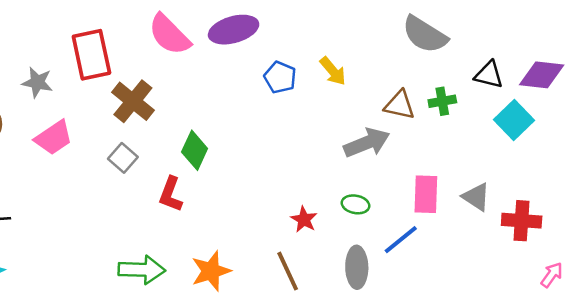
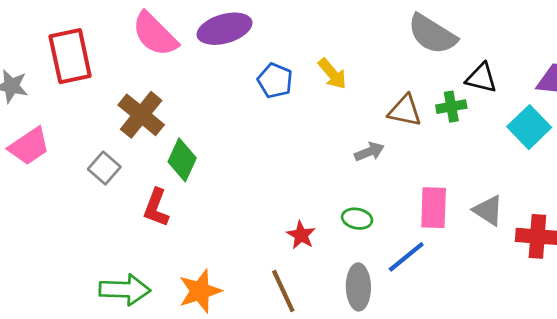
black triangle: (489, 75) -> (481, 78), moved
brown cross: (133, 101) -> (141, 115), moved
gray arrow: (367, 143) -> (369, 152), size x0.6

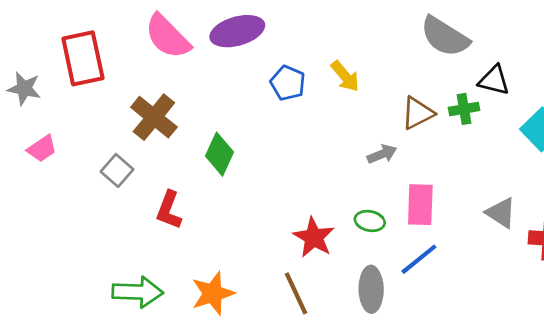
brown triangle: (405, 111) -> (418, 113), turned -39
pink trapezoid: (29, 146) -> (42, 149), size x0.7
green diamond: (182, 160) -> (220, 154), moved
pink rectangle: (434, 208) -> (420, 205), moved
red star: (301, 235) -> (314, 237), size x1.4

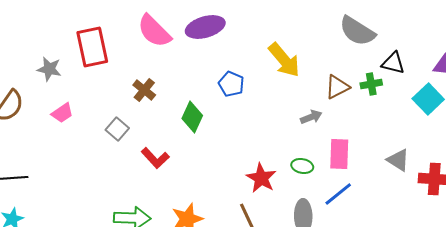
yellow arrow: (345, 76) -> (284, 60), size x1.5
blue pentagon: (288, 83) -> (231, 84), moved
brown cross: (154, 117) -> (144, 90), size x0.7
red L-shape: (169, 210) -> (155, 158), turned -64

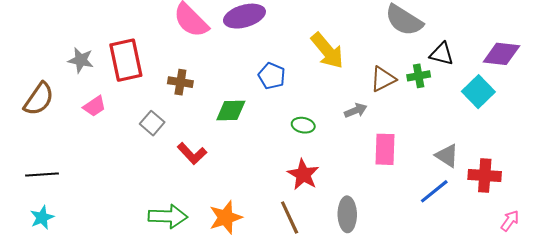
red rectangle: (92, 47) -> (126, 60), moved
brown cross: (144, 90) -> (180, 82), turned -30
green diamond: (192, 117) -> (231, 110), turned 64
green ellipse: (302, 166) -> (303, 125), moved
blue line: (338, 194) -> (434, 191), moved

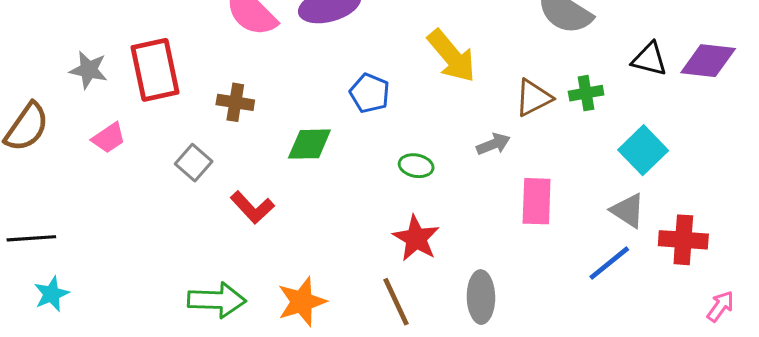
black triangle: (442, 54) -> (649, 59), moved
cyan square: (478, 92) -> (643, 150), moved
cyan star: (42, 217) -> (51, 294), moved

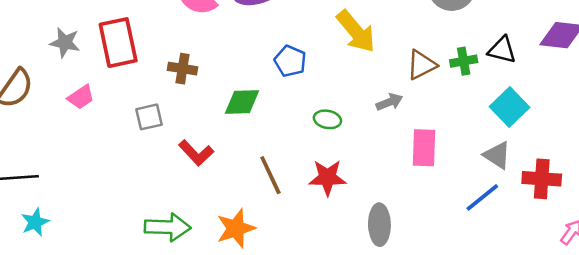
black triangle: (649, 59) -> (502, 50), moved
gray square: (194, 163) -> (149, 117), turned 36
red star: (416, 238) -> (327, 178), turned -30
brown line: (396, 302) -> (270, 175), moved

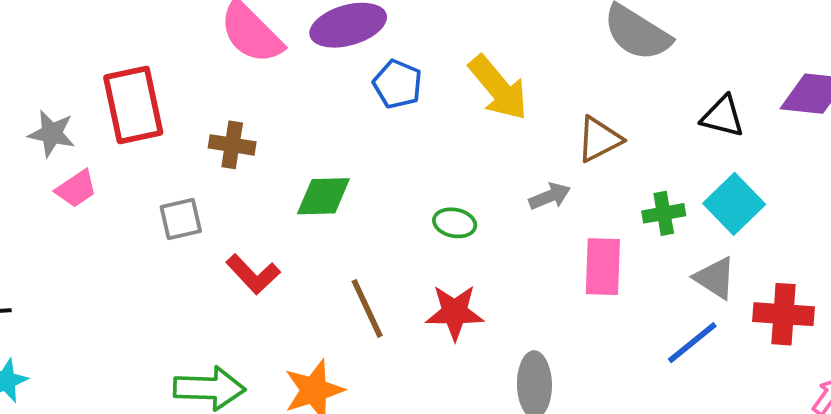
gray star: (65, 43) -> (52, 134), moved
blue pentagon: (290, 61) -> (398, 84), moved
green cross: (464, 61) -> (664, 213), moved

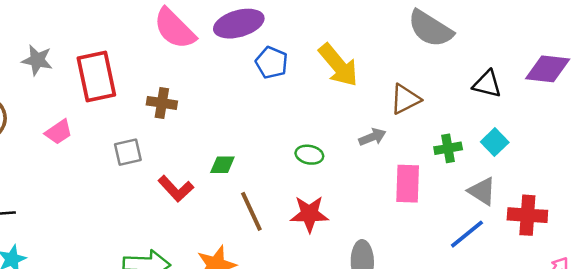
gray star: (52, 134) -> (37, 60), moved
green diamond: (323, 196) -> (222, 165), moved, size x0.7
cyan square: (734, 204) -> (495, 142), size x0.7

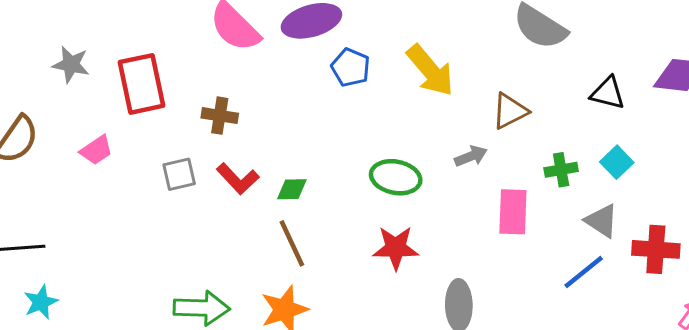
green ellipse: (309, 155) -> (396, 177), size x1.5
red L-shape: (176, 189) -> (238, 179), moved
brown line: (251, 211) -> (292, 243), moved

